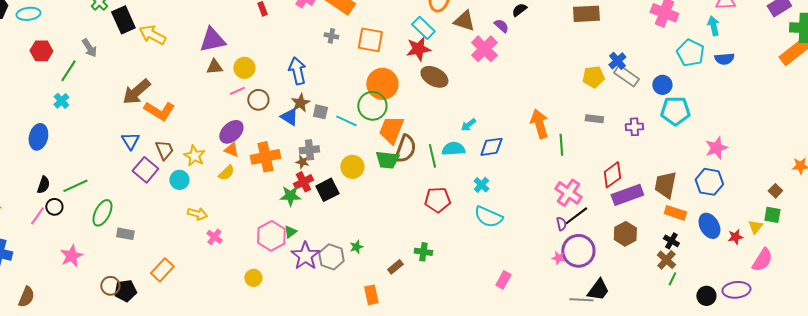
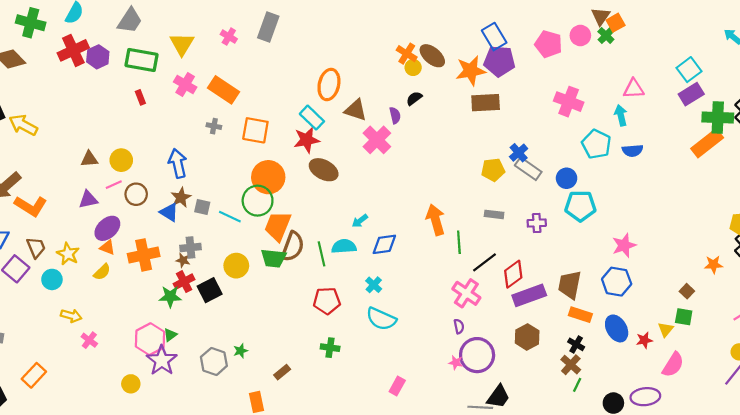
purple semicircle: (501, 26) -> (395, 115), turned 35
purple triangle: (212, 40) -> (88, 200), moved, size x0.7
black line: (576, 216) -> (484, 262), moved
green cross: (423, 252) -> (330, 348), moved
purple star: (305, 256) -> (162, 360), moved

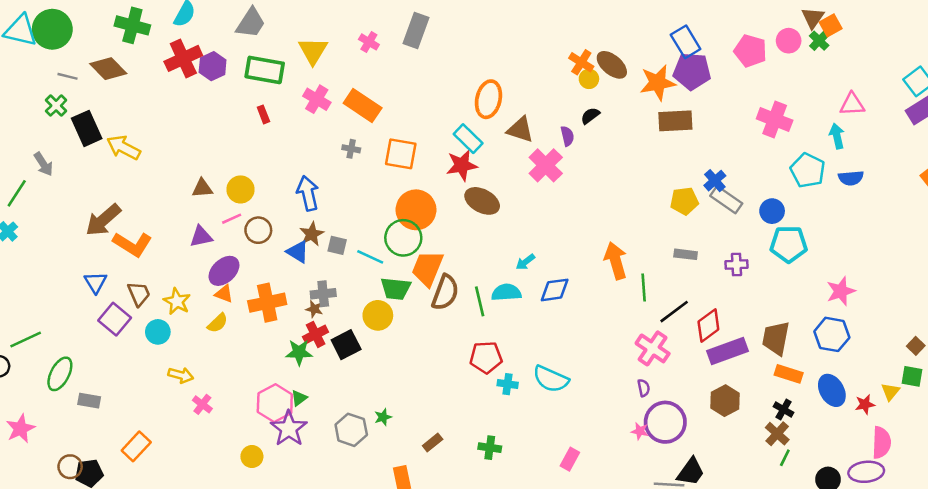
green trapezoid: (274, 258) -> (396, 289), moved
cyan cross: (374, 285) -> (508, 384), moved, turned -35
green cross: (330, 348) -> (490, 448), moved
pink semicircle: (673, 365) -> (881, 443), moved, turned -30

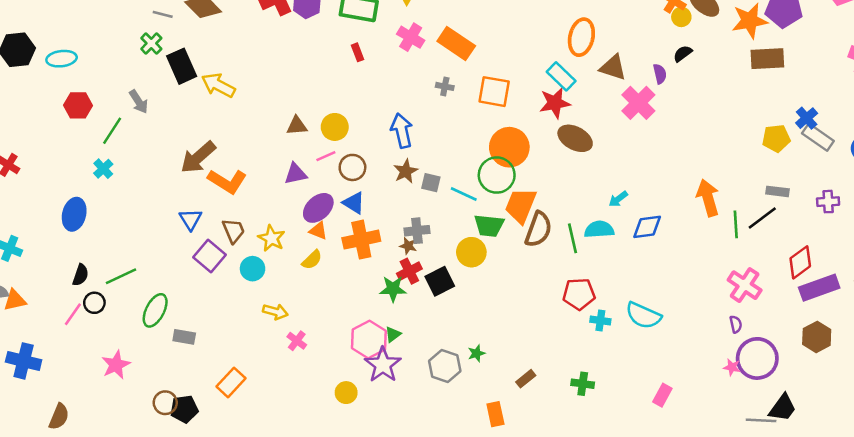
blue triangle: (298, 252) -> (354, 203), moved
black line: (674, 312) -> (762, 218), moved

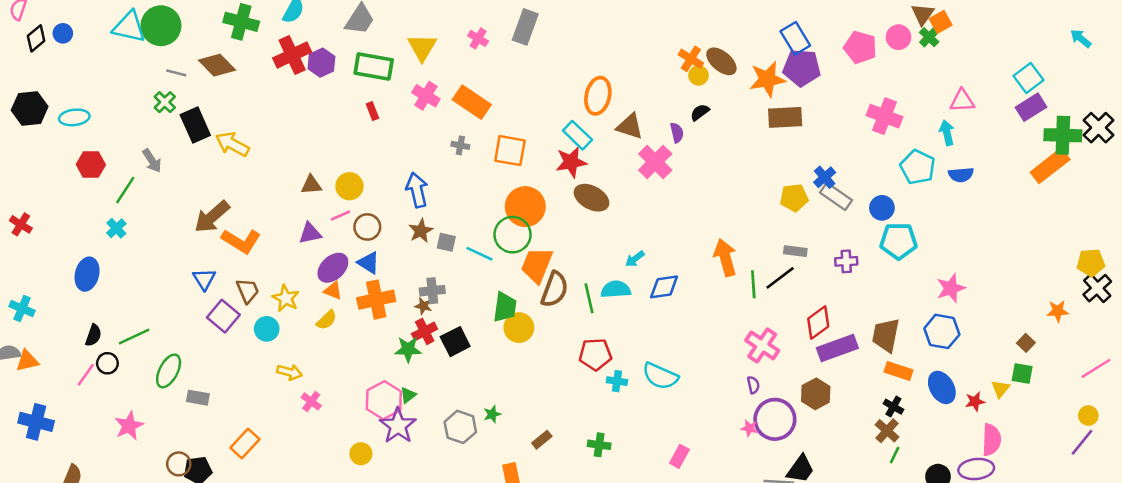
green trapezoid: (489, 226) -> (505, 307), moved, turned -88
yellow circle: (471, 252) -> (519, 328), moved
brown hexagon: (817, 337) -> (816, 394), moved

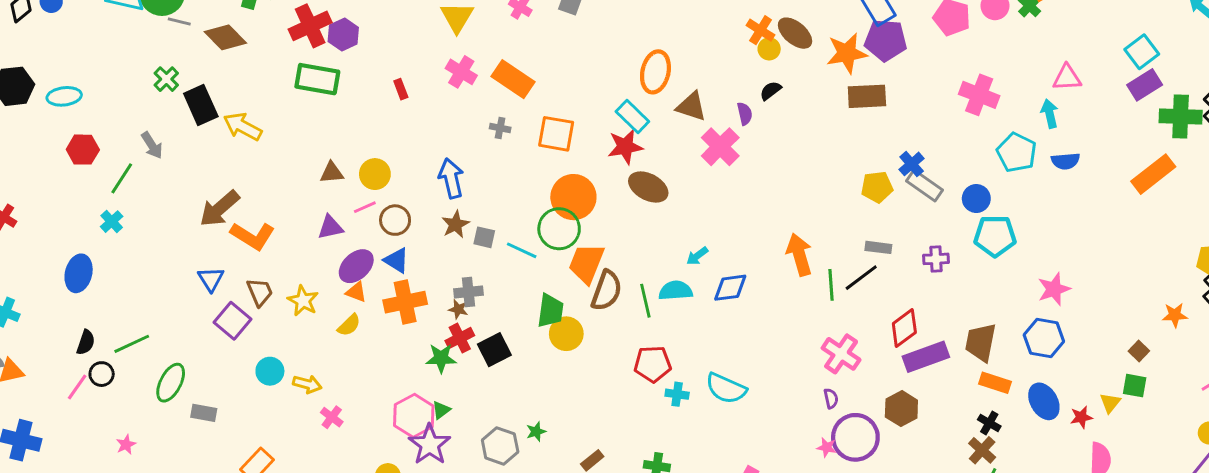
green rectangle: (374, 66) -> (317, 79), moved
gray line: (176, 73) -> (179, 22), moved
orange rectangle: (1050, 166) -> (1153, 174), moved
cyan circle: (267, 329) -> (270, 371), moved
pink star: (129, 426) -> (126, 445), size x0.6

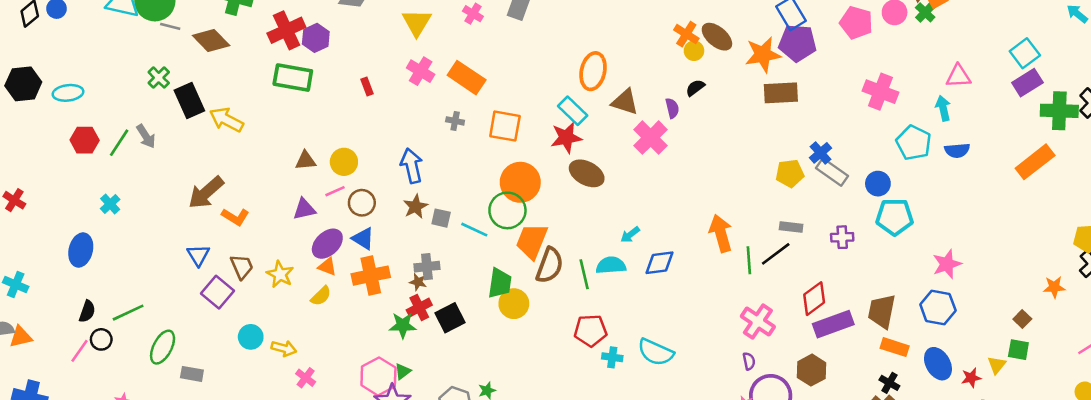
green line: (122, 178) -> (119, 143), moved
orange L-shape: (253, 236) -> (235, 217), size x0.7

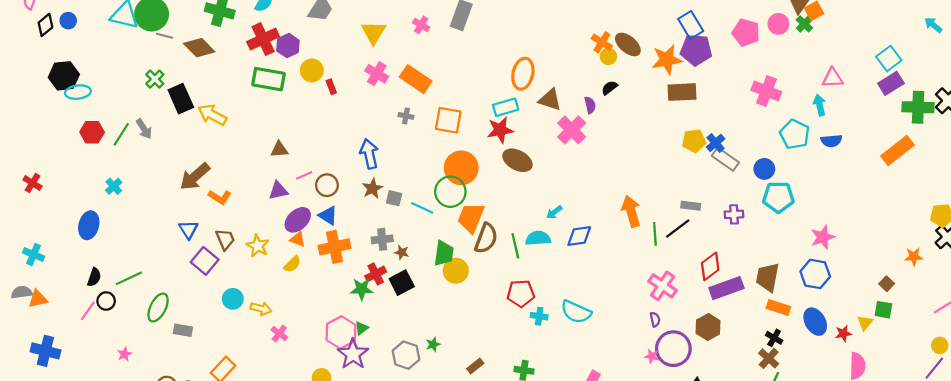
black hexagon: (23, 84) -> (64, 76), moved
cyan rectangle: (573, 111) -> (506, 107), turned -60
yellow circle: (344, 162) -> (312, 70), moved
yellow pentagon: (790, 173) -> (694, 141), moved
brown star: (418, 282) -> (402, 252), moved

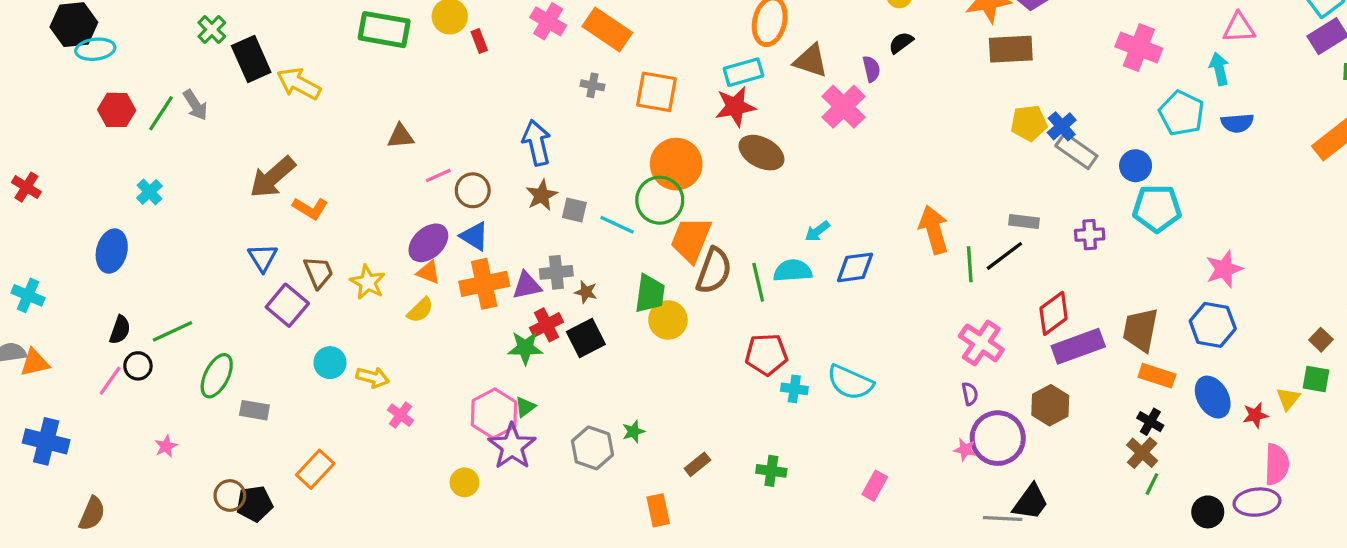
purple triangle: (278, 191) -> (527, 285), moved

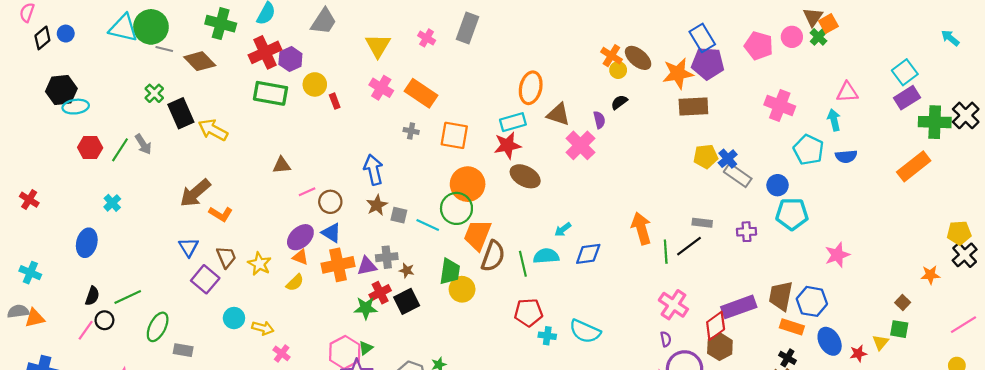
red diamond: (1054, 313) -> (716, 326), moved
blue hexagon: (1213, 325) -> (812, 301), moved

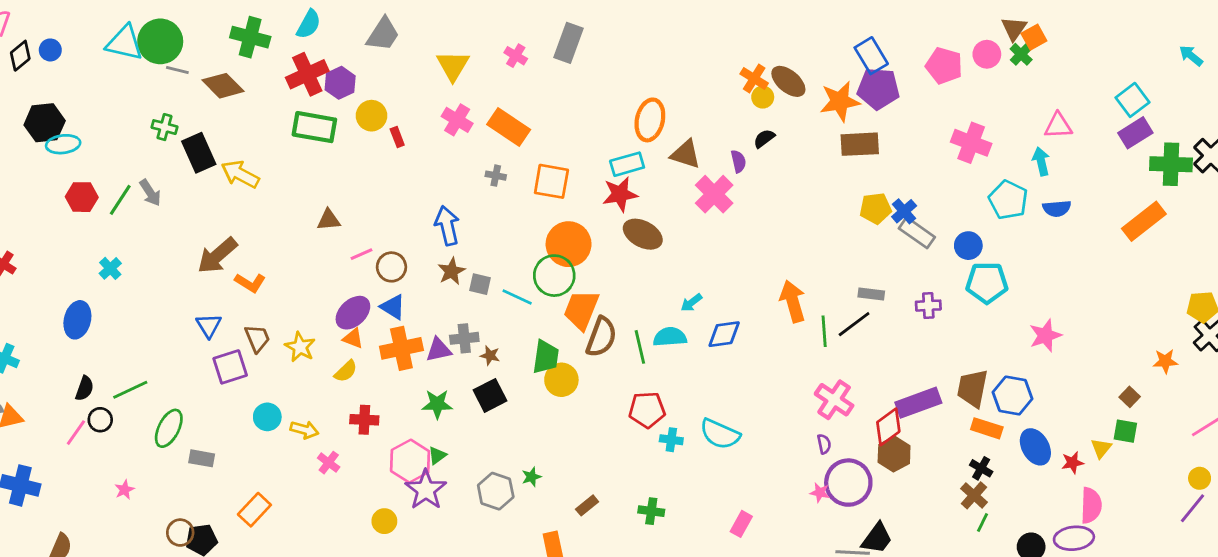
green cross: (154, 93) -> (164, 127), turned -30
purple square: (205, 279) -> (230, 367), turned 32
red cross: (380, 293) -> (364, 420), moved, turned 30

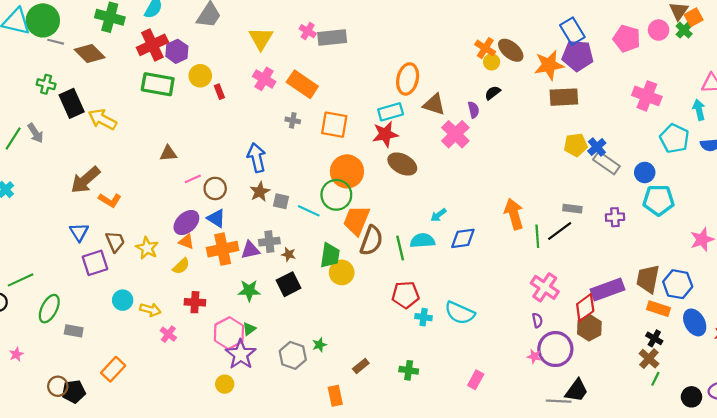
gray rectangle: (569, 43) -> (332, 37), moved, turned 64
yellow circle: (384, 521) -> (225, 384), moved

